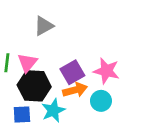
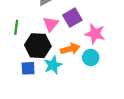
pink triangle: (27, 63) -> (51, 24), moved
purple square: (72, 72) -> (72, 18), moved

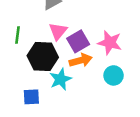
purple square: (72, 18) -> (78, 41), moved
cyan circle: (91, 57) -> (114, 75), moved
blue square: (28, 68) -> (31, 97), moved

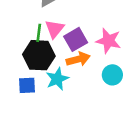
green line: (17, 35) -> (39, 33), moved
blue square: (31, 97) -> (27, 85), moved

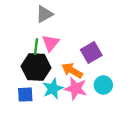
purple square: (76, 39) -> (91, 53), moved
pink star: (108, 41) -> (76, 89), moved
orange arrow: (78, 59) -> (72, 71), turned -135

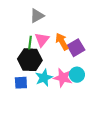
orange arrow: (72, 71) -> (62, 42), moved, turned 30
cyan circle: (103, 85) -> (77, 75), moved

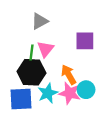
orange arrow: (62, 42) -> (69, 75), moved
purple square: (76, 48) -> (85, 41), moved, turned 30
blue square: (21, 83) -> (21, 99), size x1.5

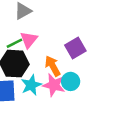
purple square: (85, 41) -> (75, 48), moved, turned -30
green line: (31, 53) -> (14, 43), turned 56

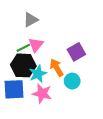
cyan star: (31, 85) -> (38, 74), moved
pink star: (54, 85) -> (42, 93), moved

